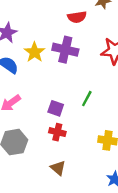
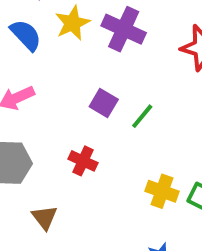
purple square: (56, 108) -> (104, 103), moved
brown triangle: (58, 168) -> (45, 217), moved

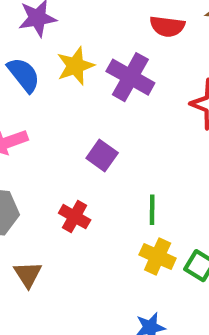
green line: (142, 116) -> (152, 210), moved, turned -44

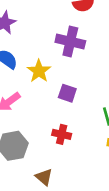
yellow star: (75, 66) -> (39, 71), moved

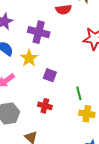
purple cross: (70, 41) -> (39, 32), moved

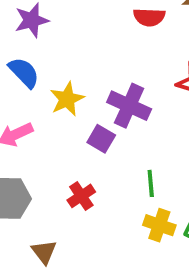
purple cross: (39, 32) -> (129, 106), moved
red cross: (45, 106) -> (81, 196), turned 32

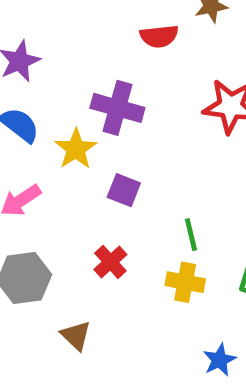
purple cross: (129, 106) -> (117, 108), moved
yellow cross: (159, 225) -> (185, 282), moved

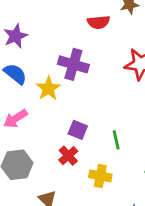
purple square: (124, 190) -> (78, 130), moved
yellow cross: (185, 282) -> (100, 176), moved

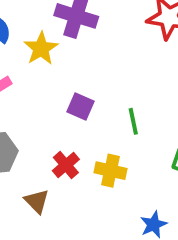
red cross: (68, 156) -> (66, 165), moved

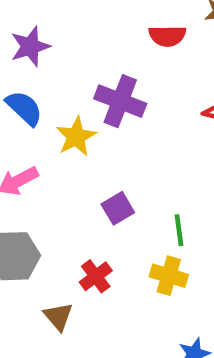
purple square: (80, 106) -> (118, 208), turned 32
yellow cross: (110, 171) -> (169, 276), moved

